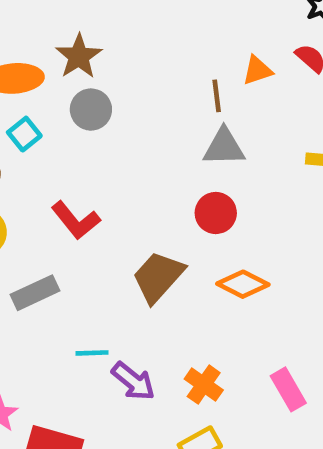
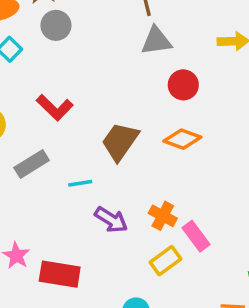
red circle: (216, 213) -> (183, 85), moved
cyan line: (92, 353) -> (80, 183), moved
pink rectangle: (288, 389) -> (196, 236), moved

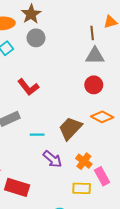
red circle: (183, 85) -> (94, 85), moved
brown trapezoid: (120, 141) -> (70, 128), moved
yellow rectangle: (165, 261) -> (82, 188), turned 30

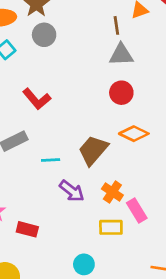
red rectangle: (17, 187) -> (27, 229), size x0.7

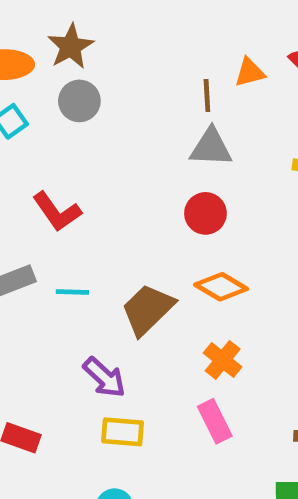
cyan line: (51, 160) -> (72, 292), moved
orange cross: (112, 192) -> (223, 360), moved
yellow rectangle: (111, 227) -> (123, 432), moved

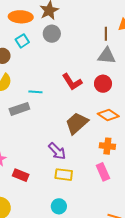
red L-shape: (57, 212) -> (72, 82), moved
cyan line: (72, 292) -> (35, 92), moved
orange cross: (223, 360) -> (107, 146), turned -35

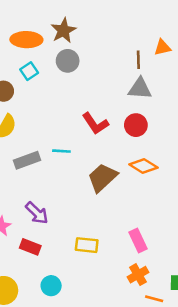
cyan line: (35, 92) -> (61, 151), moved
orange cross: (107, 146) -> (138, 275), moved, turned -35
purple arrow: (57, 151) -> (37, 213), moved
cyan circle: (59, 206) -> (51, 286), moved

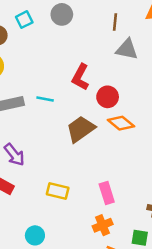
brown line: (138, 60) -> (115, 22), moved
red L-shape: (95, 124) -> (80, 77), turned 55
red circle: (136, 125) -> (108, 97), moved
cyan circle: (51, 286) -> (35, 235), moved

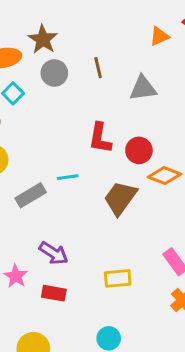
brown line: (115, 22) -> (98, 68), moved

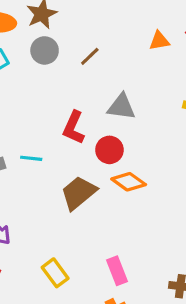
brown line: (98, 68) -> (90, 56), turned 45
gray triangle: (143, 88) -> (121, 107), moved
yellow rectangle: (118, 278) -> (55, 273), turned 44

